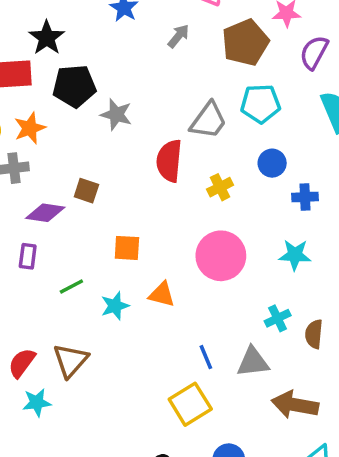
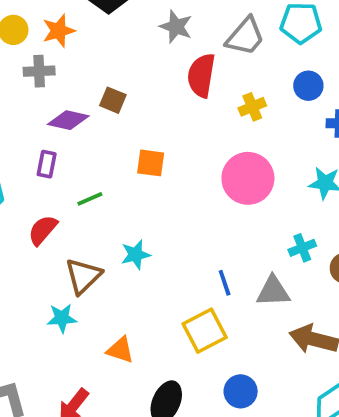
gray star: (116, 114) -> (176, 27), moved
orange triangle: (162, 294) -> (120, 350), moved
cyan star: (115, 306) -> (136, 255), moved
red semicircle: (22, 363) -> (43, 230), moved
cyan star: (37, 402) -> (62, 318), moved

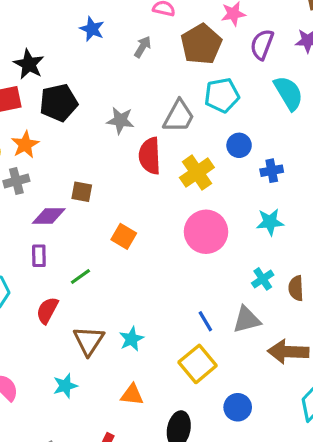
yellow cross: (252, 107) -> (197, 173), size x1.5
orange square: (151, 163) -> (124, 236), turned 35
cyan star: (136, 255) -> (131, 339), moved
cyan star: (62, 318) -> (65, 386), moved

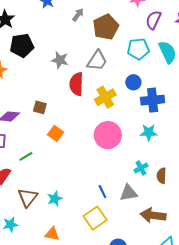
brown pentagon: (201, 44) -> (106, 27), moved
cyan pentagon: (222, 95) -> (138, 49), moved
blue cross: (272, 171) -> (153, 100), size x1.6
brown square: (82, 192) -> (40, 107), moved

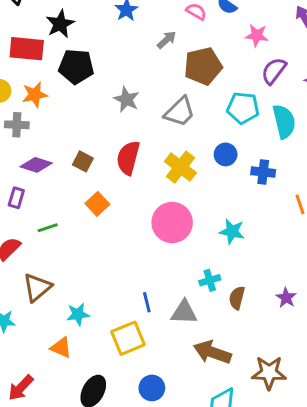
red semicircle: (76, 84) -> (128, 158), moved
yellow cross: (105, 97) -> (180, 167), turned -35
blue cross: (153, 100) -> (263, 172), moved, size x0.7
cyan star: (55, 199) -> (78, 314), moved

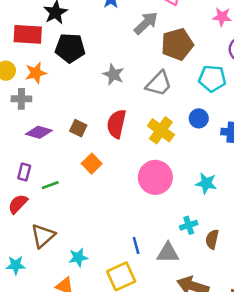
gray arrow: (167, 40) -> (146, 23), size x1.5
purple rectangle: (16, 198) -> (24, 172), moved

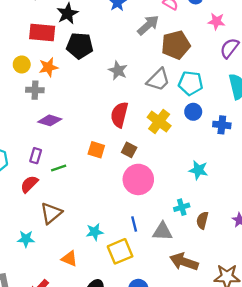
cyan pentagon: (212, 79) -> (191, 83), moved
brown square: (78, 128) -> (129, 150), moved
orange square: (92, 164) -> (96, 150), turned -30
pink circle: (155, 177) -> (138, 179), moved
cyan star: (78, 257) -> (95, 232), moved

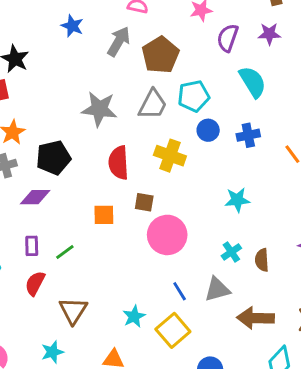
black pentagon: (80, 46) -> (53, 158), moved
gray star: (118, 70) -> (99, 109), size x1.4

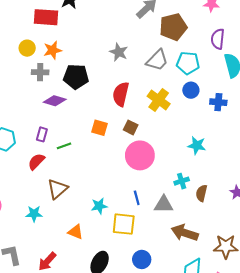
purple semicircle: (228, 38) -> (218, 39), moved, turned -30
gray star: (99, 109) -> (119, 52), size x0.7
yellow square: (173, 330) -> (124, 224), turned 30

